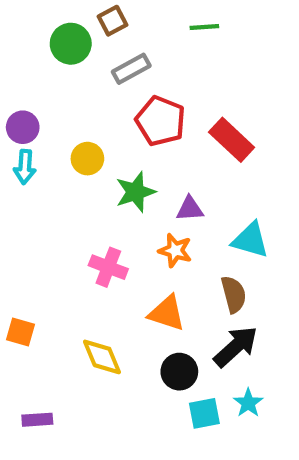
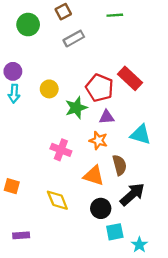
green circle: (71, 44) -> (28, 25), moved
red pentagon: (161, 121) -> (100, 88), moved
brown semicircle: (234, 294) -> (119, 165), moved
cyan star: (248, 403) -> (139, 245), moved

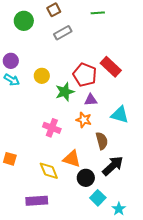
cyan arrow: (14, 94) -> (12, 80), turned -63
orange triangle: (94, 176) -> (72, 159), moved
cyan square: (115, 232) -> (98, 198), turned -35
purple rectangle: (21, 235) -> (37, 201), moved, size x1.5

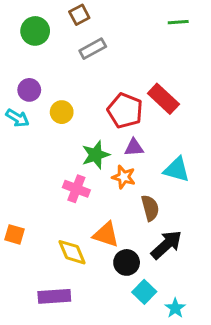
green line: (98, 13) -> (178, 22), moved
purple circle: (11, 61) -> (29, 90), moved
green star: (65, 92) -> (96, 155), moved

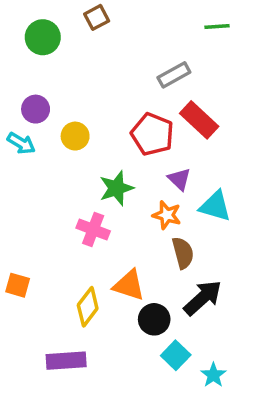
gray rectangle: (93, 49) -> (174, 75), moved
purple triangle: (134, 147) -> (179, 179), moved, turned 48
orange star: (124, 177) -> (167, 215), moved
yellow diamond: (72, 252) -> (88, 307), turned 60

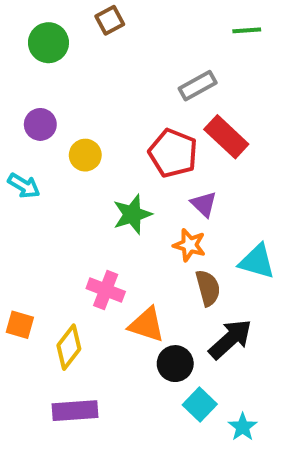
cyan arrow: (21, 143) -> (24, 186), moved
cyan triangle: (215, 206) -> (257, 261), moved
pink cross: (93, 229) -> (106, 290), moved
yellow diamond: (88, 307) -> (69, 347), moved

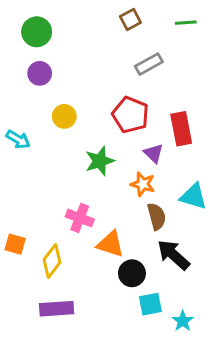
brown square: (110, 20) -> (130, 19), moved
purple circle: (40, 124) -> (40, 73), moved
red rectangle: (226, 137) -> (181, 129), moved, turned 36
black arrow: (230, 339) -> (173, 255), turned -96
cyan square: (200, 404) -> (150, 304), turned 35

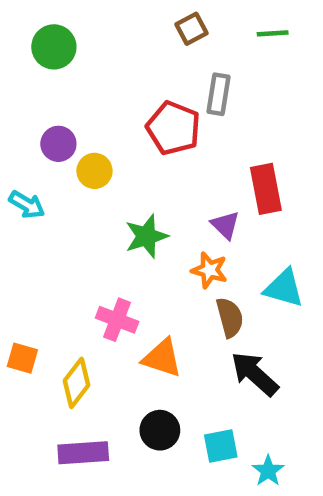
gray rectangle: (149, 64) -> (218, 94), turned -52
purple circle: (40, 73) -> (58, 144), moved
red pentagon: (130, 115) -> (173, 128), moved
black circle: (132, 273) -> (160, 430), moved

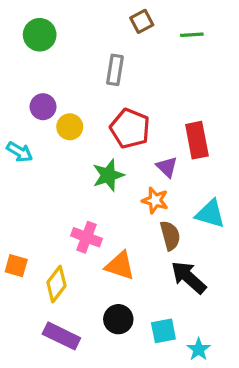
green line: (273, 33) -> (192, 35), moved
gray rectangle: (218, 94) -> (115, 70), moved
red pentagon: (173, 128) -> (130, 128), moved
purple rectangle: (83, 453) -> (61, 336), turned 30

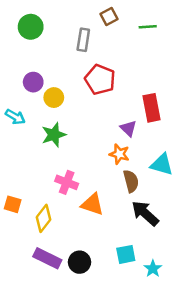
gray rectangle: (115, 70) -> (83, 40), moved
red pentagon: (130, 128) -> (100, 80), moved
green star: (108, 175) -> (54, 135), moved
black circle: (118, 319) -> (80, 262), moved

